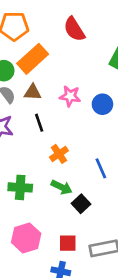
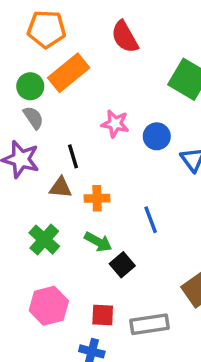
brown triangle: (33, 92) -> (60, 188), moved
orange cross: (59, 154) -> (97, 198), turned 30
green cross: (20, 187) -> (44, 240), turned 35

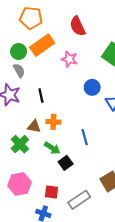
pink star: (115, 124) -> (69, 59), moved
brown triangle: (60, 188) -> (34, 126), moved
gray rectangle: (150, 324) -> (79, 200), turned -30

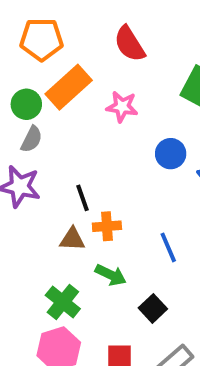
gray semicircle: (19, 70) -> (32, 139), turned 64
black line: (41, 95) -> (82, 198), moved
green cross: (20, 144) -> (63, 302), moved
black square: (66, 163) -> (153, 308), moved

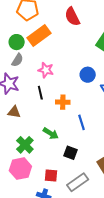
pink star: (122, 107) -> (46, 70), moved
orange cross: (107, 226) -> (63, 102), moved
brown triangle: (72, 239) -> (14, 112), moved
black square: (153, 308) -> (71, 153), turned -32

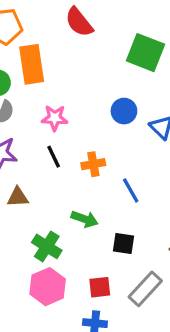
orange rectangle: (39, 35) -> (32, 64), turned -50

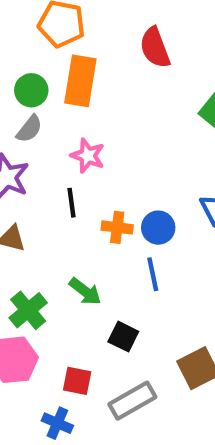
blue circle: (124, 111) -> (158, 228), moved

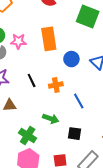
orange rectangle: (80, 81) -> (49, 39), moved
pink star: (88, 156) -> (18, 41), moved
blue circle: (158, 228) -> (71, 59), moved

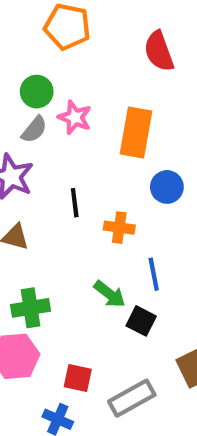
green arrow: (51, 119) -> (110, 294), moved
black square: (74, 134) -> (141, 321), moved
green cross: (28, 135) -> (31, 308), turned 30

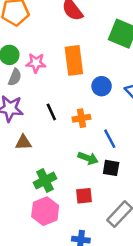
red square: (78, 378) -> (84, 196), moved

